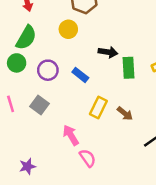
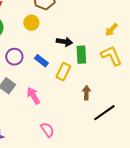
yellow rectangle: (98, 107) -> (63, 72), moved
brown arrow: (125, 113) -> (86, 93), moved, turned -128
pink arrow: (71, 135) -> (33, 96), moved

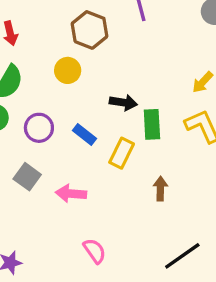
pink arrow: (33, 96) -> (71, 194), turned -54
black line: (104, 113) -> (182, 256), moved

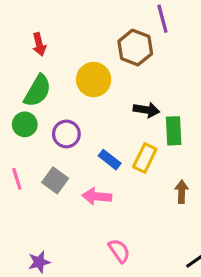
brown hexagon: (90, 30) -> (135, 48), moved
yellow circle: (68, 70) -> (94, 80), size x1.4
blue rectangle: (84, 135) -> (110, 160), moved

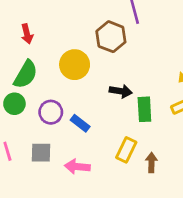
yellow rectangle: (145, 158) -> (126, 150), moved
blue rectangle: (110, 160) -> (80, 123), moved
gray square: (55, 180) -> (41, 153), turned -35

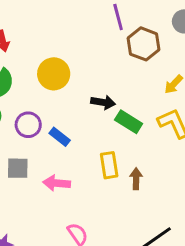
brown hexagon: (111, 37) -> (144, 44), moved
green rectangle: (144, 109) -> (129, 122), turned -55
yellow rectangle: (126, 150) -> (109, 165), turned -35

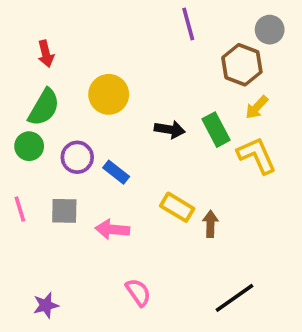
brown hexagon: (144, 44) -> (242, 65), moved
green rectangle: (129, 122) -> (216, 130), moved, turned 30
yellow rectangle: (109, 165) -> (177, 207), turned -50

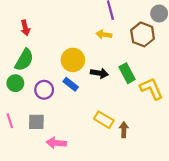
yellow circle: (109, 94) -> (73, 60), moved
yellow arrow: (257, 107) -> (104, 34), moved, turned 56
blue rectangle: (116, 172) -> (71, 84), moved
pink arrow: (112, 229) -> (56, 143), moved

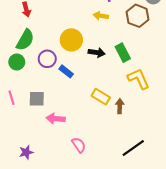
blue rectangle: (71, 84) -> (66, 71), moved
yellow L-shape: (151, 89) -> (139, 79), moved
purple circle: (44, 90) -> (47, 59), moved

